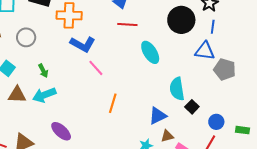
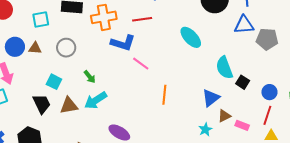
red line: (127, 24) -> (142, 19), moved

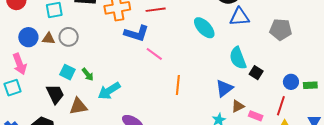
blue triangle: (244, 25) -> (239, 17), moved
gray circle: (66, 48) -> (69, 37), moved
green arrow: (90, 77) -> (88, 74), moved
blue circle: (269, 92) -> (291, 82), moved
brown triangle: (69, 106) -> (78, 106), moved

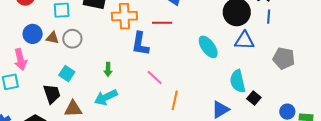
blue L-shape: (136, 33) -> (140, 44), turned 75
pink line: (154, 54) -> (155, 78), moved
green arrow: (88, 74) -> (108, 69), moved, turned 32

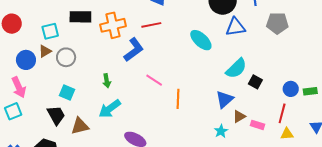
brown triangle: (52, 38) -> (45, 51), moved, turned -32
blue L-shape: (140, 44) -> (134, 50), turned -125
gray pentagon: (284, 58) -> (277, 23), moved
cyan semicircle: (238, 81) -> (236, 68), turned -110

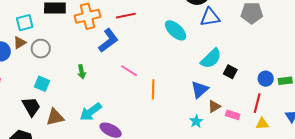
cyan arrow: (110, 109) -> (91, 112), moved

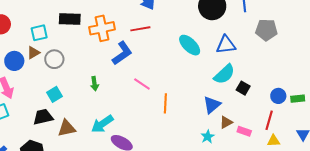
blue triangle: (210, 17) -> (226, 45), moved
cyan square: (42, 84) -> (55, 94), turned 35
black trapezoid: (31, 107) -> (43, 117), turned -75

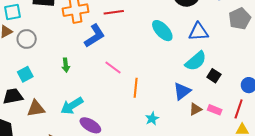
gray pentagon: (266, 30) -> (240, 19), turned -30
pink rectangle: (244, 131) -> (215, 110), moved
cyan star: (208, 137) -> (152, 119), moved

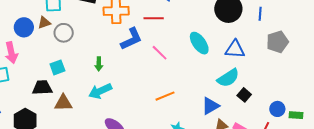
pink line: (113, 67) -> (160, 53), moved
orange line: (136, 88) -> (165, 96), turned 54
cyan arrow: (72, 106) -> (100, 91), moved

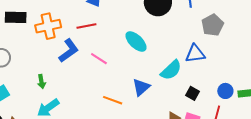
blue triangle: (235, 49) -> (195, 54), moved
black square: (244, 95) -> (192, 93), moved
orange line: (165, 96) -> (113, 100), turned 54
blue triangle: (210, 106) -> (141, 87), moved

